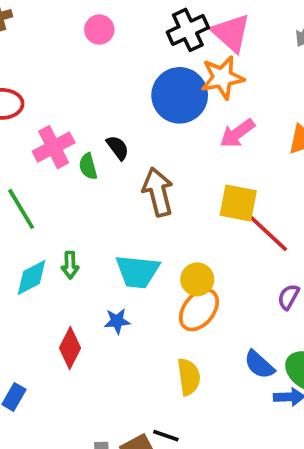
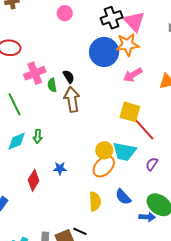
brown arrow: (158, 192) -> (72, 99), moved
cyan trapezoid: (137, 272) -> (124, 151), moved
blue semicircle: (259, 365) -> (123, 197), moved

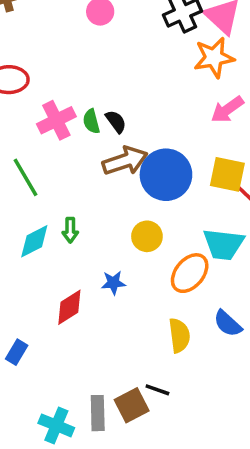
blue circle: (104, 52) -> (166, 175), moved
green semicircle: (52, 85) -> (91, 121), moved
brown arrow: (72, 99) -> (125, 161), turned 85
yellow circle: (104, 150) -> (147, 236), moved
red diamond: (34, 180) -> (69, 307), turned 30

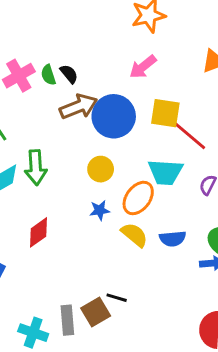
pink arrow: (227, 109) -> (143, 67), moved
green arrow: (70, 230) -> (36, 167), size x1.6
blue star: (113, 283) -> (100, 210), moved
blue semicircle: (228, 323) -> (173, 239), turned -45
yellow semicircle: (179, 335) -> (134, 235), moved, turned -40

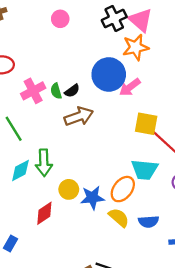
black semicircle: (69, 74) -> (72, 91), turned 91
blue circle: (114, 116) -> (109, 74), moved
yellow circle: (101, 169) -> (69, 189), moved
blue star: (100, 210) -> (92, 198), size x1.5

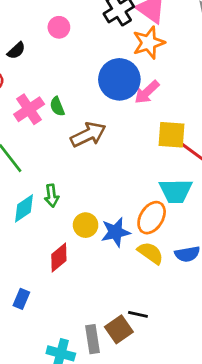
pink circle: (60, 19) -> (59, 27), moved
black semicircle: (72, 91) -> (16, 51), moved
green arrow: (44, 163) -> (52, 196), size x0.7

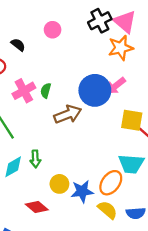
black semicircle: (16, 51) -> (18, 45), turned -104
blue circle: (119, 79) -> (95, 90), moved
green semicircle: (57, 106) -> (46, 91), turned 32
red diamond: (59, 257) -> (37, 207), turned 75

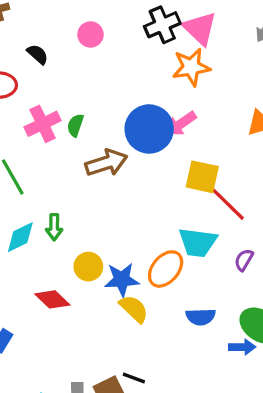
yellow semicircle: (108, 210) -> (134, 309), moved

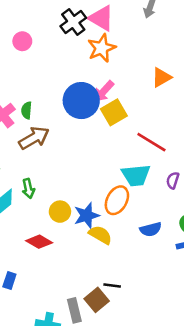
brown arrow: (106, 163) -> (34, 138), moved
yellow square: (202, 177) -> (114, 112), moved, turned -30

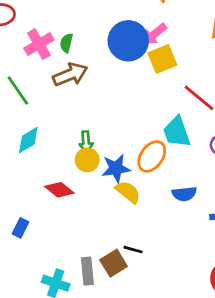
cyan trapezoid: (136, 175) -> (177, 132), turned 68
green arrow: (28, 188) -> (86, 142), moved

